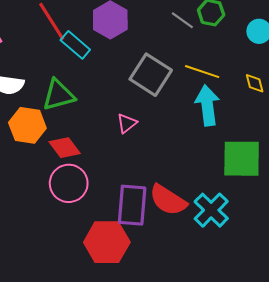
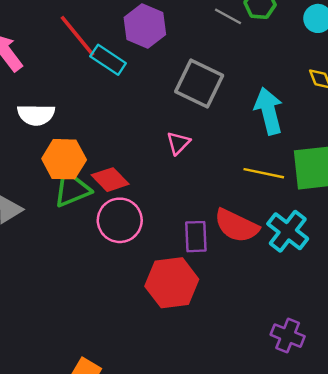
yellow line: (202, 72) -> (264, 173), moved
green triangle: (59, 95) -> (72, 189), moved
purple rectangle: (132, 205) -> (196, 237), size x0.7

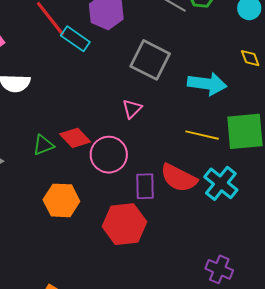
cyan arrow: (269, 111) -> (207, 84), turned 111
orange hexagon: (64, 159) -> (61, 200), moved
green triangle: (72, 189) -> (43, 145), size x0.7
pink circle: (120, 220) -> (109, 155), moved

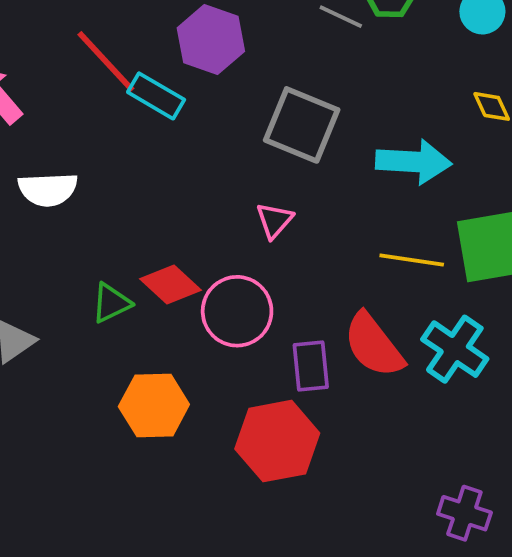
red semicircle: (179, 178) -> (374, 345), turned 30

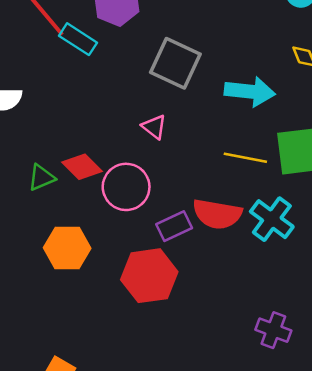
pink triangle: (274, 220) -> (154, 127), turned -36
red semicircle: (374, 345) -> (217, 214), turned -45
purple rectangle: (311, 366) -> (174, 226), turned 68

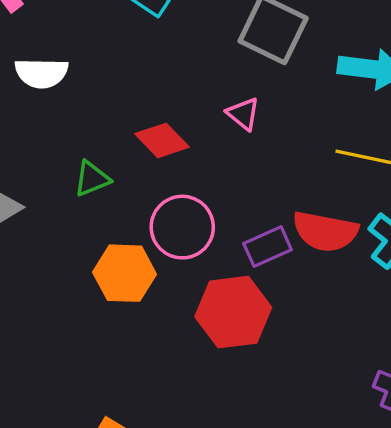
red diamond: (82, 167) -> (162, 140), moved
pink circle: (126, 187) -> (182, 227), moved

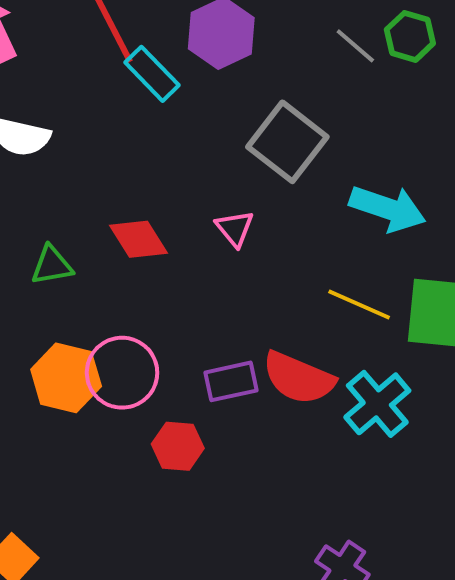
pink circle: (182, 227) -> (122, 373), moved
red hexagon: (233, 312) -> (178, 446), size x0.6

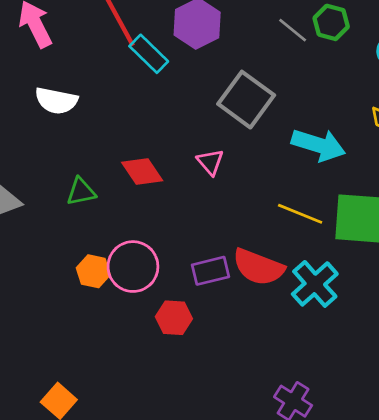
orange hexagon: (66, 378) -> (93, 271), size x0.7

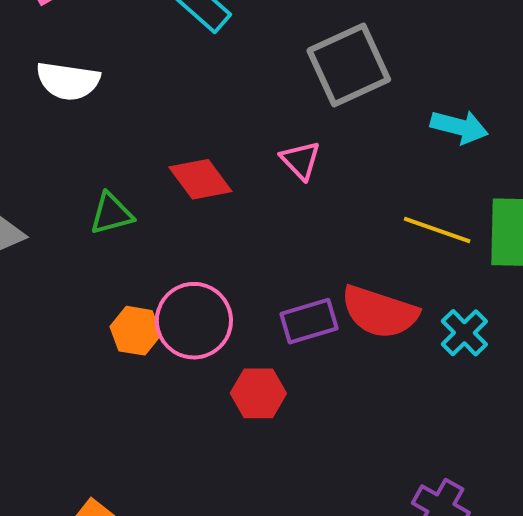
gray square: (246, 100) -> (349, 65), turned 32
cyan arrow: (318, 145) -> (459, 127), size x0.7
cyan cross: (315, 284) -> (464, 333), size x0.7

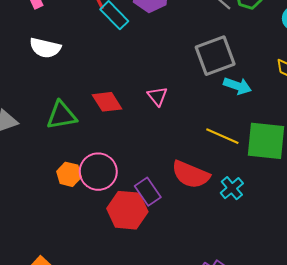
gray square: (349, 65) -> (215, 56), moved
green triangle: (111, 214) -> (62, 115), size x1.4
purple rectangle: (309, 321) -> (148, 192), moved, turned 68
red hexagon: (258, 393) -> (127, 210), size x1.5

